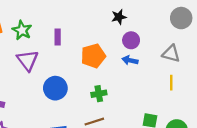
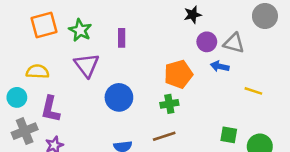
gray triangle: (171, 54) -> (234, 43), moved
orange pentagon: (93, 56) -> (178, 74), moved
blue arrow: (130, 60) -> (220, 66), moved
yellow line: (171, 83) -> (253, 91), turned -72

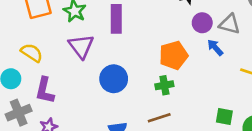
purple rectangle: (122, 38) -> (116, 19), size x1.5
blue arrow: (220, 66) -> (215, 47), turned 36
yellow semicircle: (38, 72) -> (32, 53), turned 30

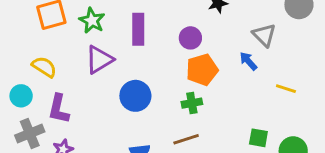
purple circle: (202, 23) -> (190, 38), moved
gray triangle: (230, 24) -> (264, 35), turned 30
purple triangle: (81, 46) -> (99, 60), turned 36

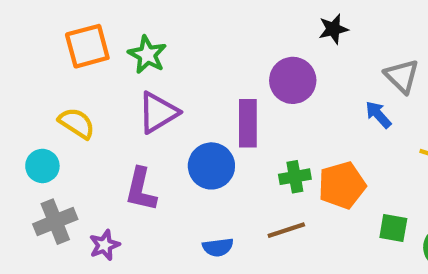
purple rectangle: (138, 29) -> (248, 123), moved
purple circle: (190, 38) -> (293, 80), size x1.4
orange pentagon: (202, 70) -> (342, 185), moved
purple L-shape: (59, 109) -> (141, 190), moved

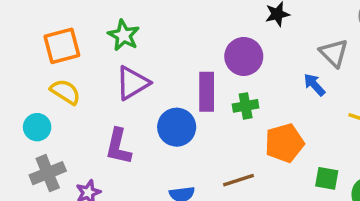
orange square: (87, 46) -> (62, 46), moved
green cross: (295, 177) -> (246, 106), moved

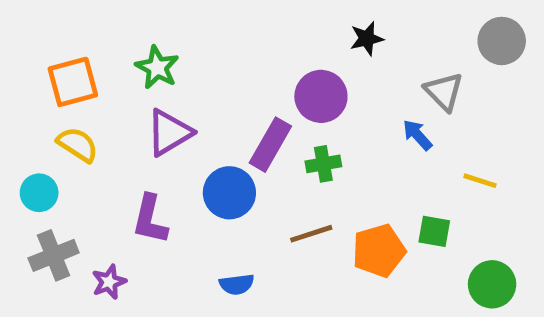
purple rectangle: (207, 92) -> (270, 145), turned 30
orange pentagon: (284, 143) -> (379, 251), moved
green square: (327, 178) -> (434, 231), moved
brown line: (238, 180) -> (311, 234), moved

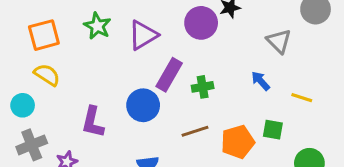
purple circle: (321, 96) -> (201, 23), moved
purple triangle: (169, 133) -> (143, 35), moved
blue arrow: (417, 135) -> (261, 81), moved

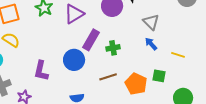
gray triangle: (279, 41) -> (151, 22), moved
orange pentagon: (238, 142) -> (136, 84), turned -30

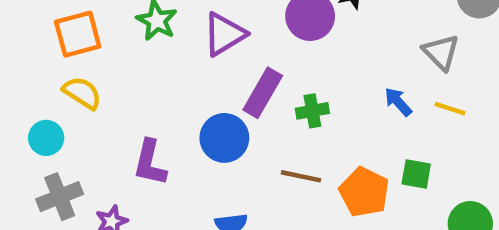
gray triangle: (151, 22) -> (441, 52), moved
yellow line: (178, 55) -> (450, 109), moved
brown line: (108, 77) -> (301, 176), turned 30

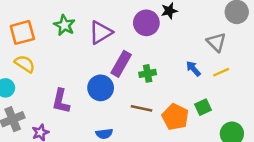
yellow line: (450, 109) -> (221, 72), turned -42
green square: (416, 174) -> (203, 107), turned -35

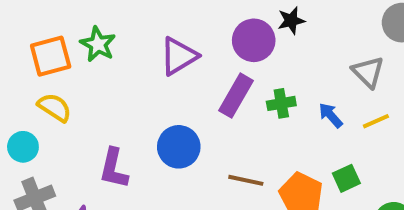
green star: (64, 25) -> (98, 44), moved
purple rectangle: (121, 64) -> (236, 96), moved
green cross: (148, 73) -> (281, 103), moved

